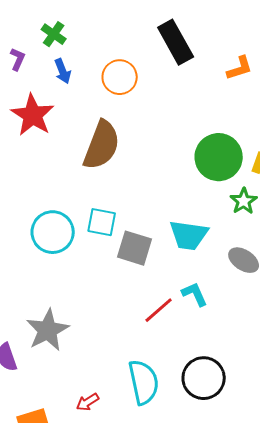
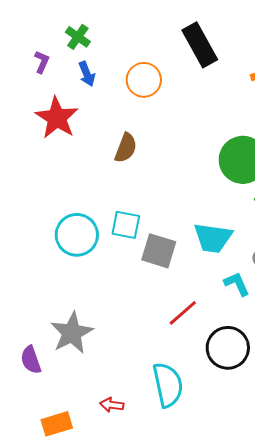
brown semicircle: (102, 145) -> (126, 148), size x0.6
cyan L-shape: (195, 294) -> (237, 284), moved
black circle: (204, 378) -> (228, 348), moved
red arrow: (88, 402) -> (112, 405), turned 40

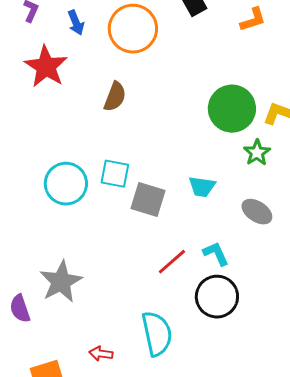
orange circle: (144, 80) -> (133, 29), size x1.4
cyan trapezoid: (213, 238) -> (202, 187), size x0.7
cyan L-shape: (237, 284) -> (216, 254), moved

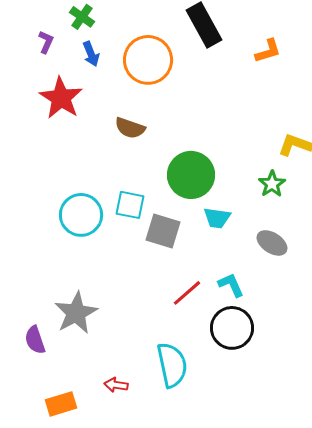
brown semicircle: (115, 97) -> (130, 128), turned 88
green circle: (232, 109) -> (191, 175), moved

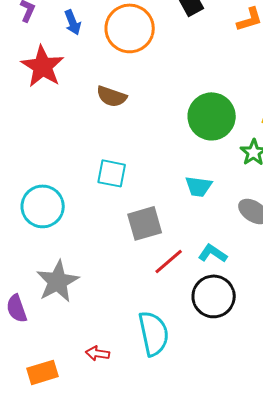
green circle: (191, 175) -> (212, 116), moved
cyan circle: (81, 215) -> (43, 206), moved
gray square: (163, 231) -> (145, 223), moved, turned -33
cyan L-shape: (231, 285) -> (213, 253), turned -32

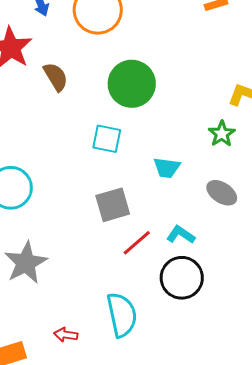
brown semicircle: (112, 96) -> (56, 77), moved, turned -140
green circle: (212, 116) -> (132, 84), moved
cyan square: (112, 173) -> (107, 139), moved

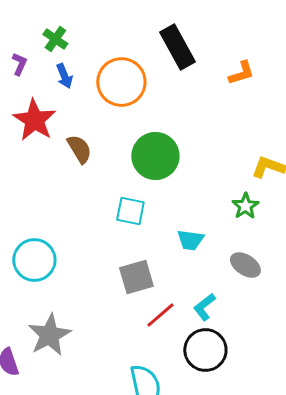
cyan L-shape: (181, 235) -> (204, 307), turned -72

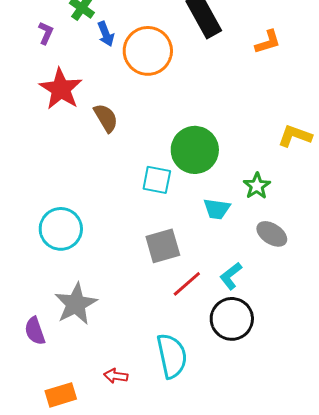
blue arrow: (64, 76) -> (106, 34), moved
green circle: (155, 156) -> (195, 150), moved
green star: (245, 206) -> (257, 186), moved

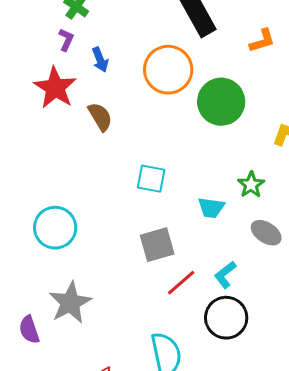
purple L-shape: (46, 33) -> (66, 40), moved
blue arrow: (106, 34) -> (100, 60), moved
orange circle: (148, 51) -> (168, 70), moved
green circle: (195, 150) -> (221, 102), moved

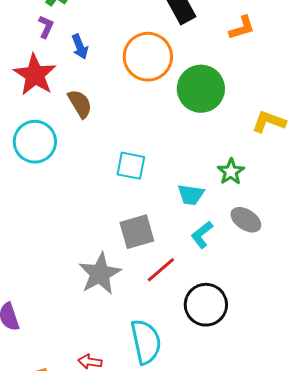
cyan circle: (55, 228) -> (35, 142), moved
cyan L-shape: (225, 275) -> (202, 235), moved
gray star: (70, 303) -> (100, 274), moved

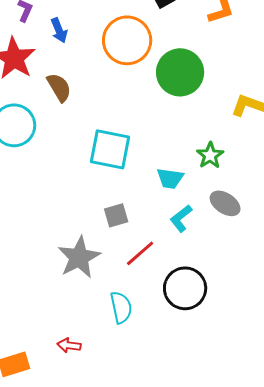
cyan square: (131, 166) -> (110, 149), size x1.4
gray square: (137, 232) -> (116, 215), size x0.7
cyan semicircle: (146, 342) -> (121, 307), moved, size x0.7

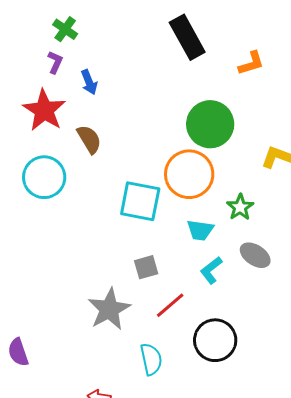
orange circle: (127, 40) -> (189, 174), moved

